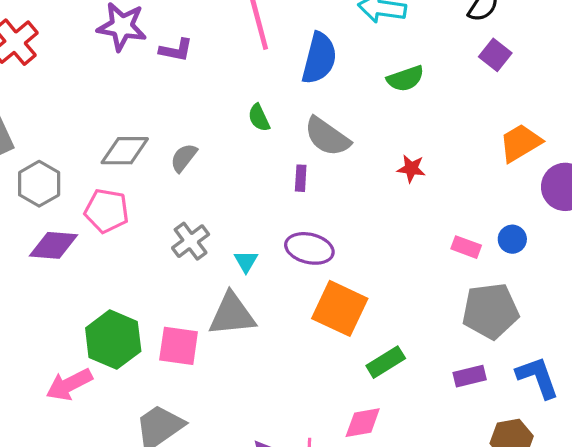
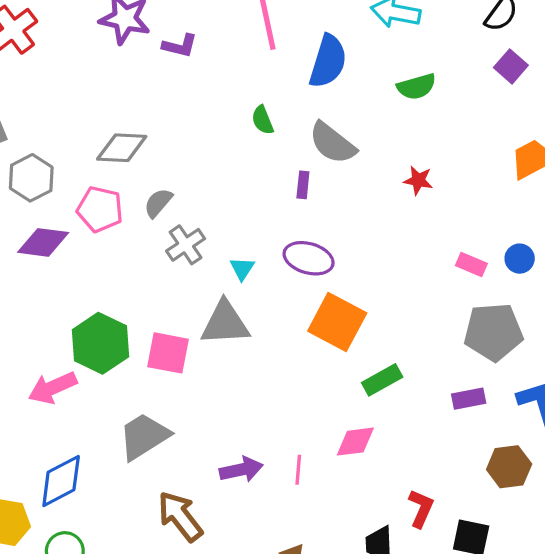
gray semicircle: (184, 158) -> (158, 203), moved

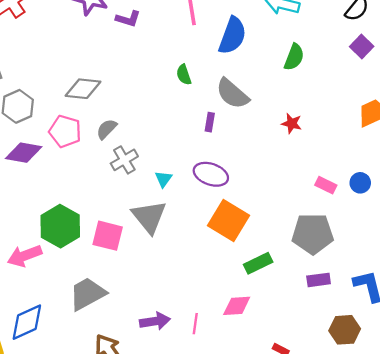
green semicircle: (417, 87) -> (294, 57), turned -56
gray triangle: (225, 323) -> (149, 217), turned 51
gray pentagon: (493, 332) -> (313, 234), moved

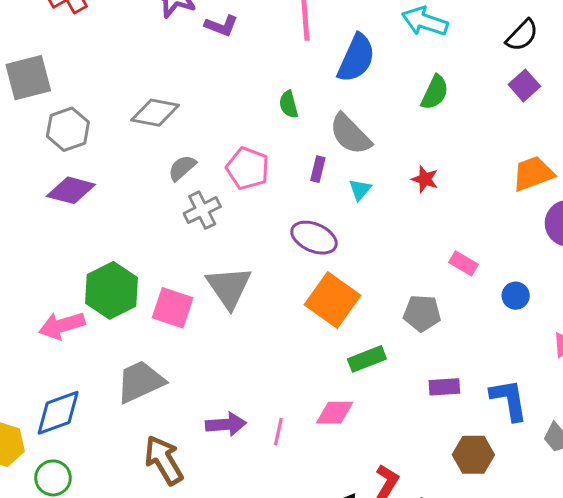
pink pentagon: (65, 131) -> (248, 168), moved
cyan triangle: (163, 179) -> (360, 190), moved
blue circle: (360, 183) -> (516, 296), moved
gray pentagon: (313, 234) -> (422, 313), moved, size x0.7

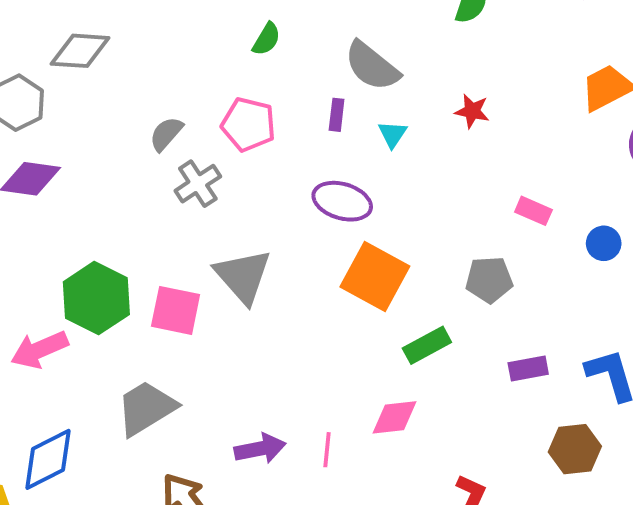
green semicircle: (289, 104) -> (267, 39), moved, turned -128
gray diamond: (155, 113) -> (80, 51), moved

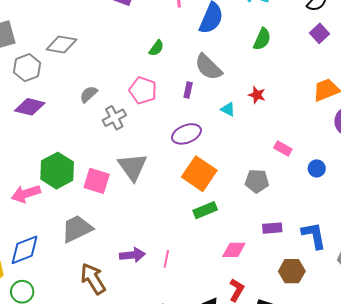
gray semicircle: (166, 134) -> (89, 94), moved
cyan triangle: (392, 134) -> (228, 109), moved, turned -42
purple ellipse: (342, 201) -> (186, 134), turned -44
green rectangle: (427, 345) -> (205, 210), moved
pink diamond: (395, 417) -> (234, 250), moved

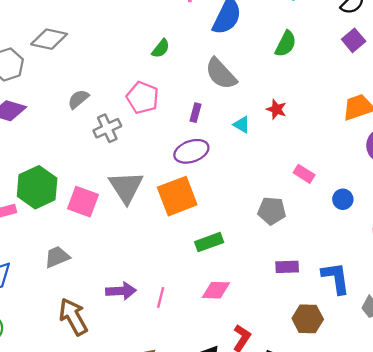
purple rectangle: (188, 90) -> (195, 113), moved
orange square: (199, 174) -> (177, 196), moved, turned 32
gray trapezoid: (77, 229) -> (57, 257), size x0.7
pink diamond: (234, 250) -> (216, 290), moved

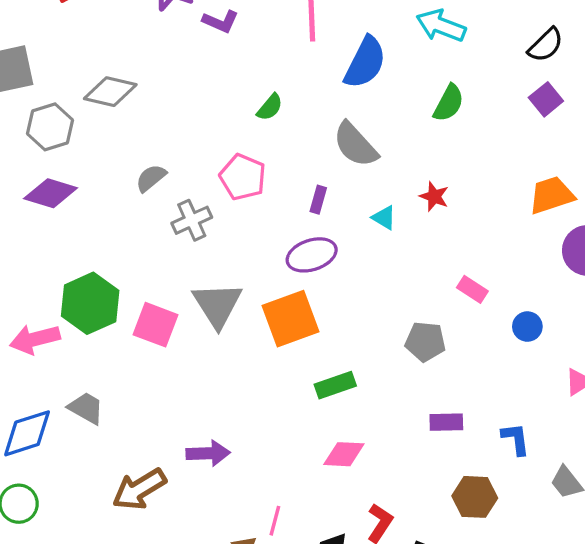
gray trapezoid: (57, 257) -> (86, 408), moved, turned 52
blue L-shape: (336, 278) -> (516, 439), size x0.7
pink line: (161, 297) -> (275, 521), moved
brown arrow: (73, 317) -> (139, 489), turned -93

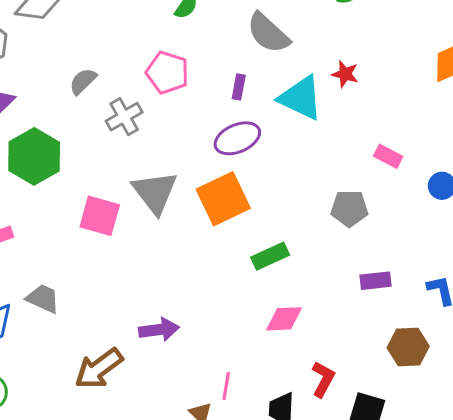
cyan triangle: (384, 218) -> (301, 98), size x2.0
green hexagon: (90, 303) -> (34, 156), moved

